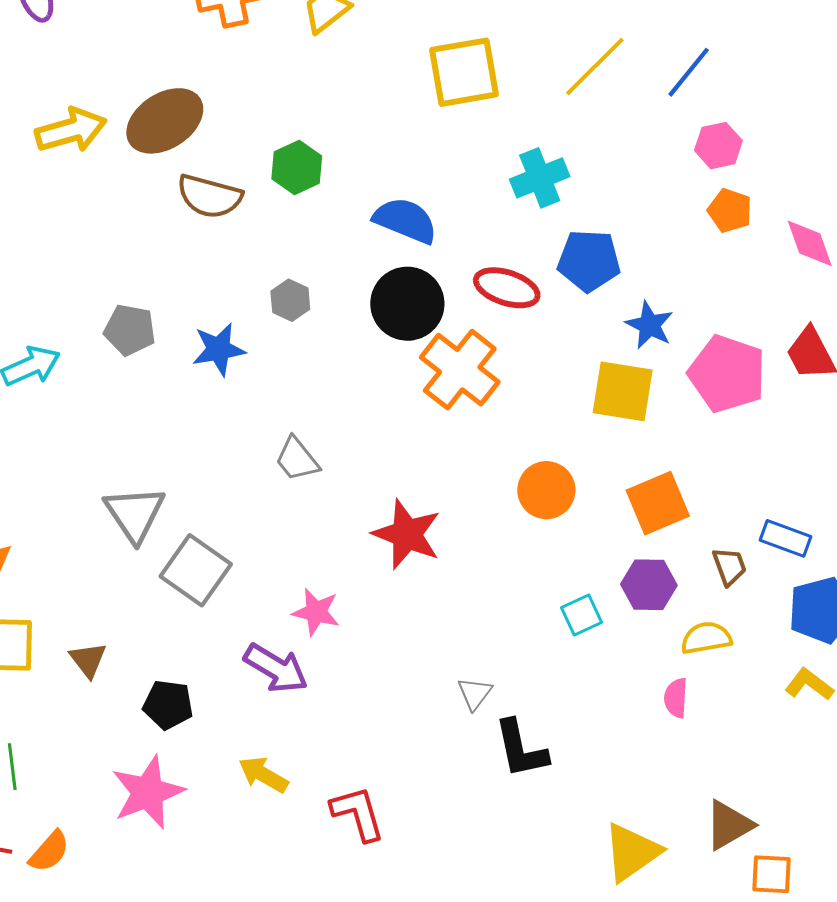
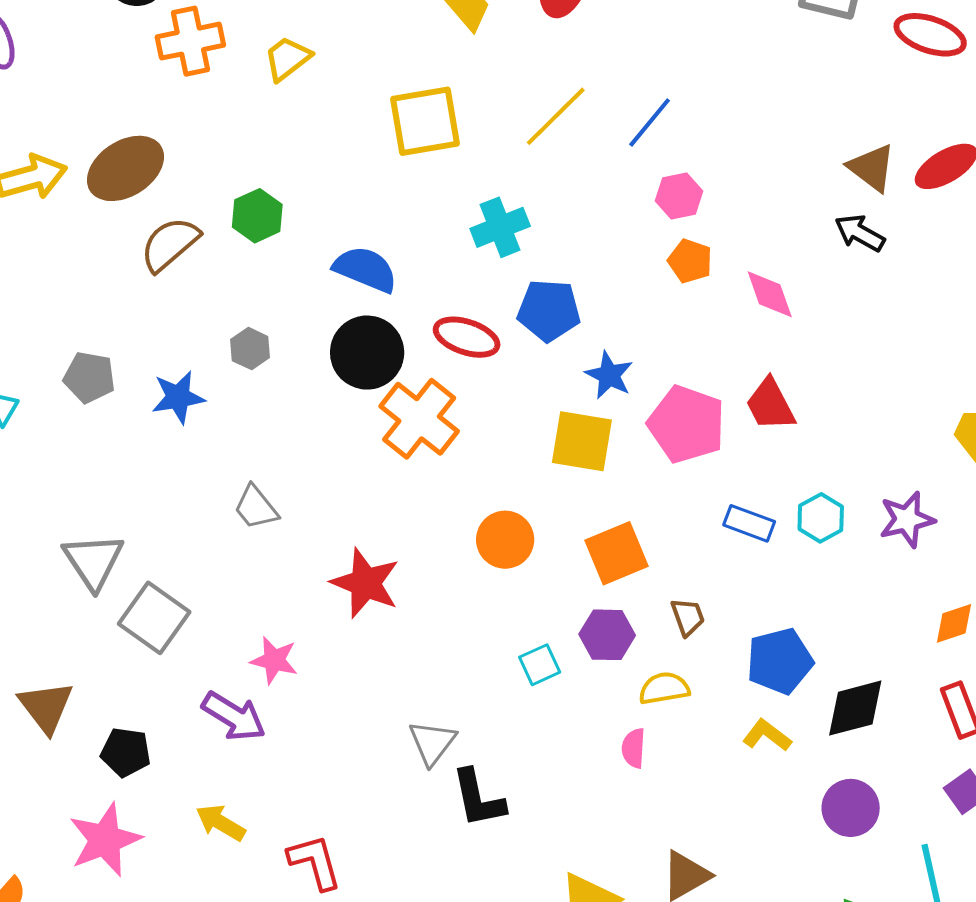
brown semicircle: (210, 196) -> (170, 244), turned 124
blue rectangle: (786, 538) -> (749, 523), moved
brown triangle: (88, 660) -> (46, 707), size x1.5
gray triangle: (475, 694) -> (432, 743), size x1.4

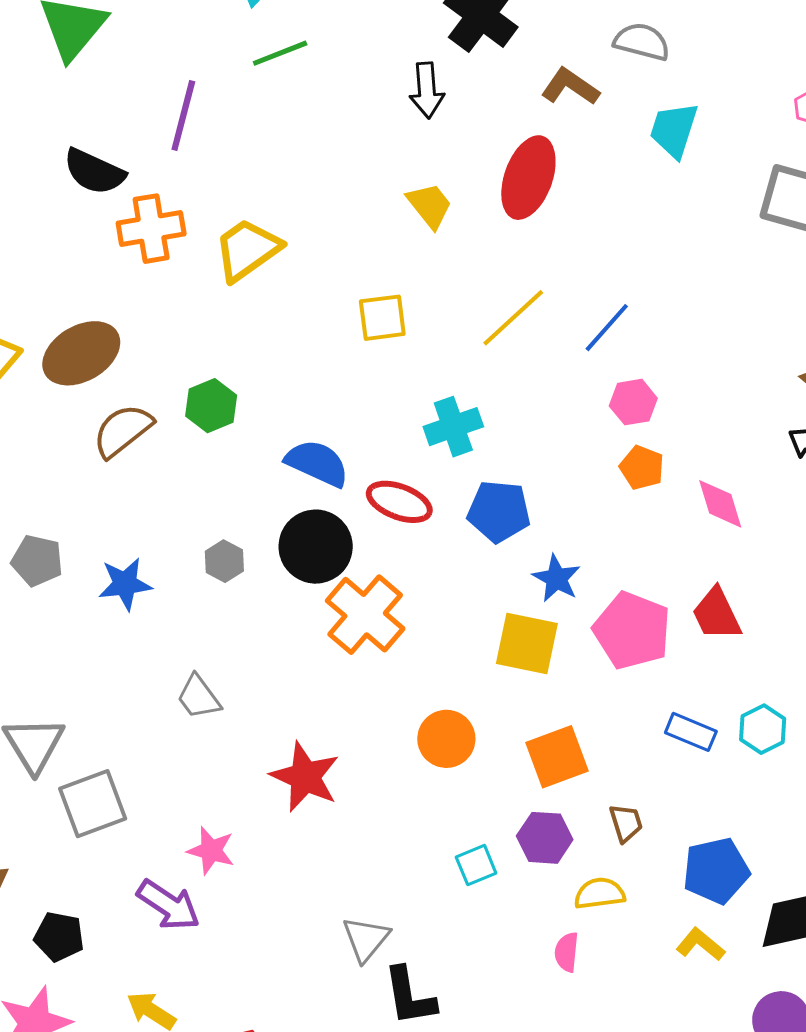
yellow trapezoid: (287, 59) -> (247, 250), size x1.4
yellow square: (425, 121) -> (382, 318), size x0.7
red ellipse: (467, 337) -> (399, 502), moved
gray hexagon: (250, 349) -> (224, 561), moved
gray square: (154, 618) -> (93, 804), turned 32

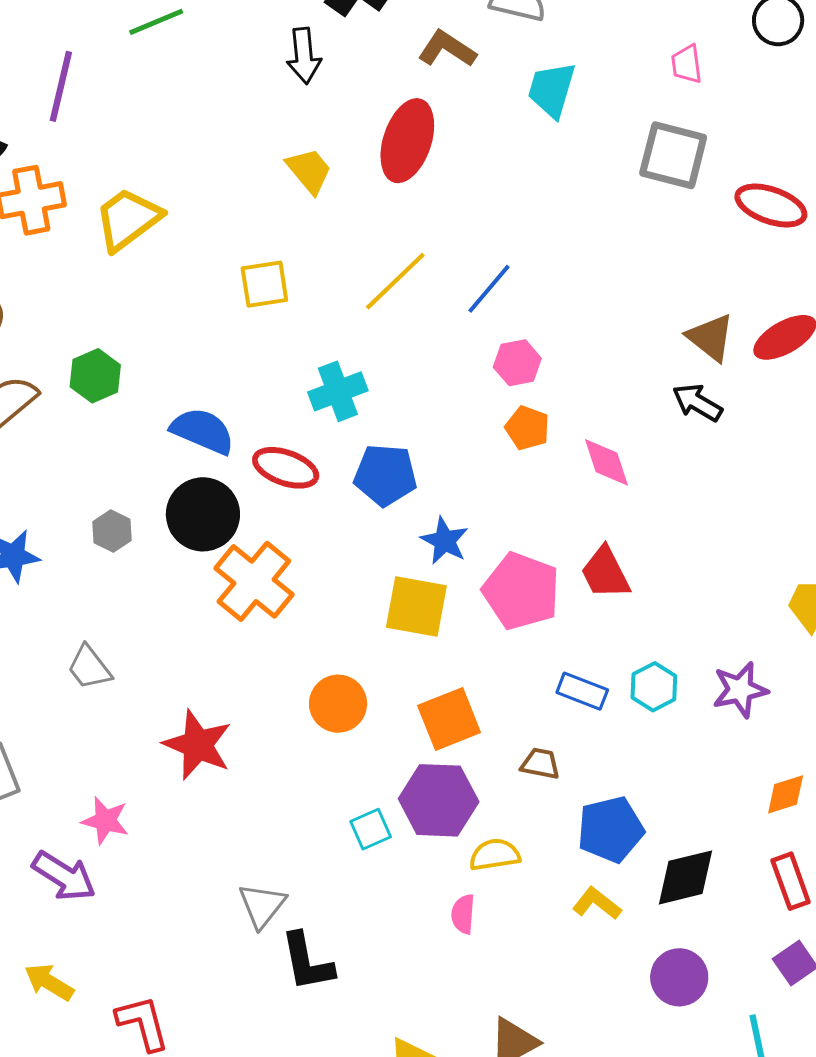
brown trapezoid: (626, 823) -> (540, 764), moved, turned -60
purple hexagon: (545, 838) -> (439, 800), size x1.4

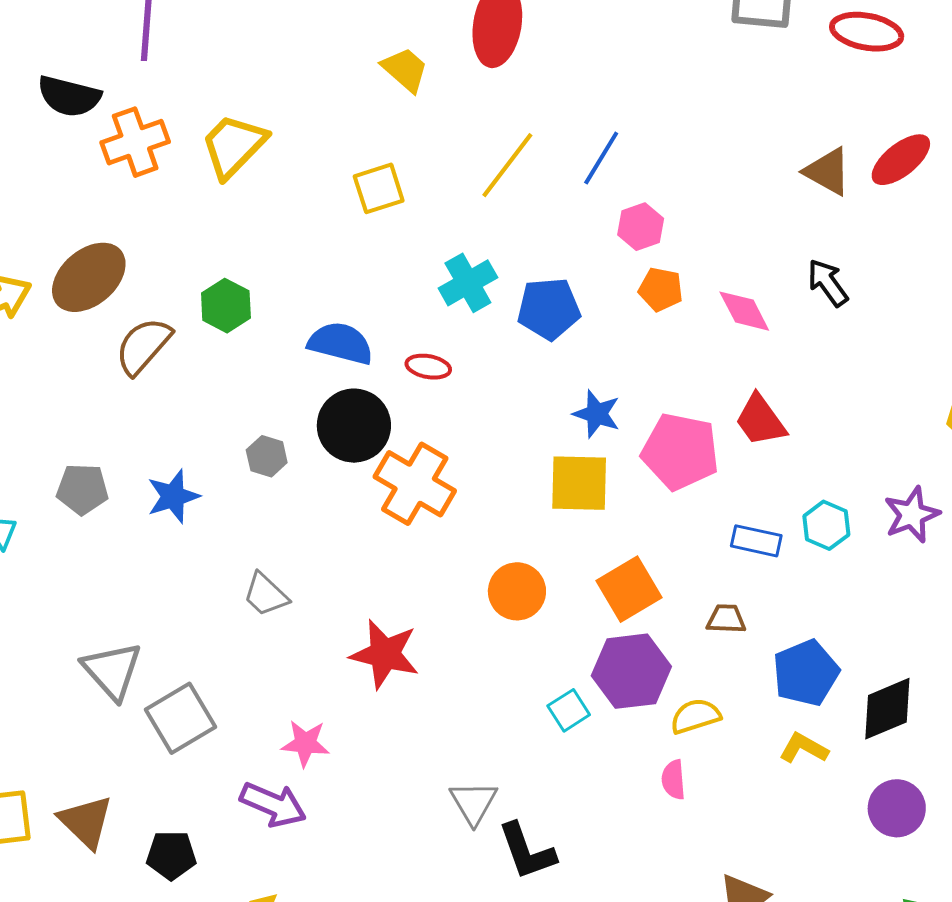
black arrow: (697, 403) -> (828, 283), moved, turned 33
red ellipse: (286, 468) -> (428, 367), size x0.7
blue pentagon: (385, 475) -> (549, 309), moved

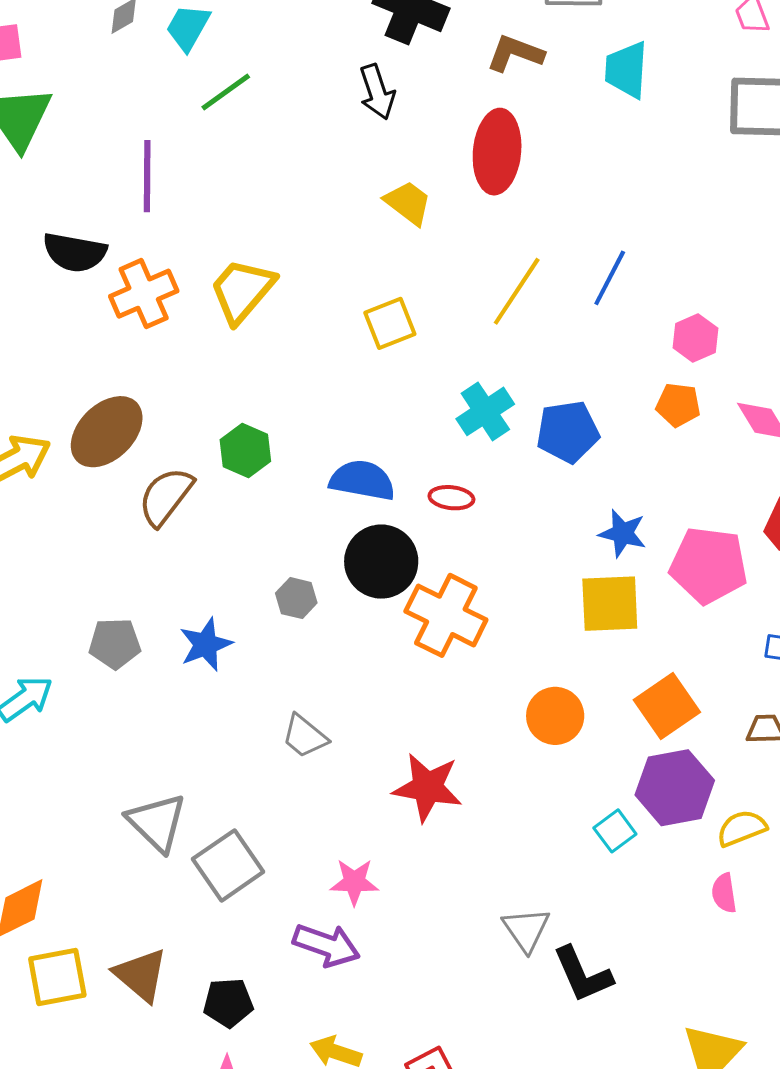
pink hexagon: (641, 227) -> (695, 338), moved

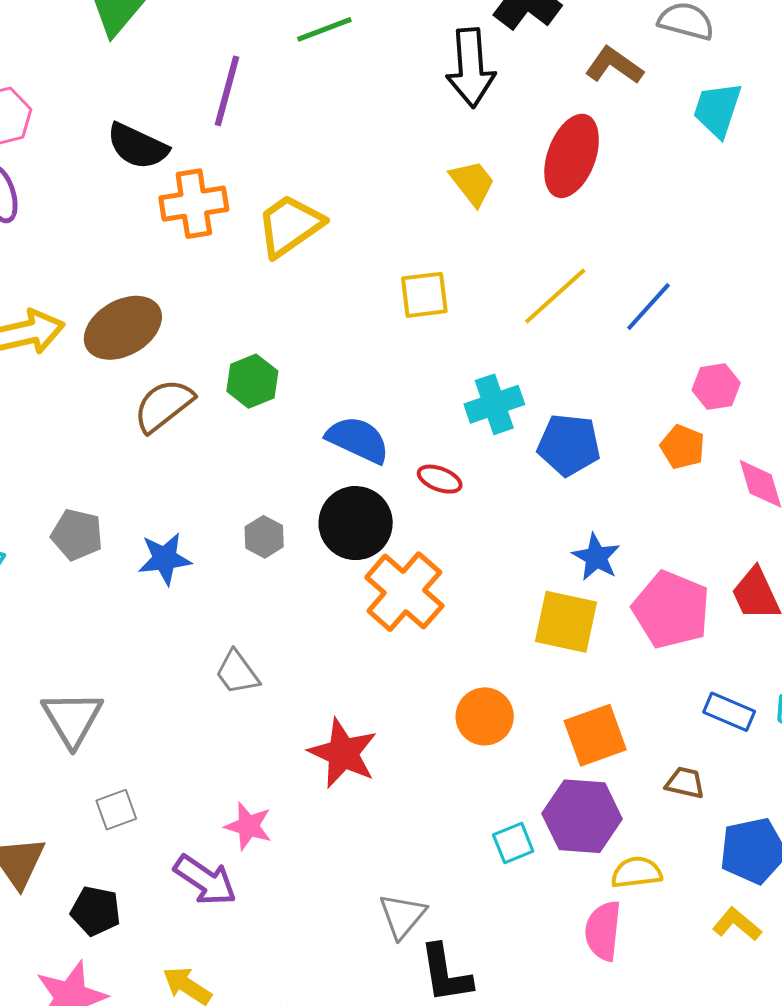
black arrow: (377, 92) -> (471, 68), size x1.4
gray square: (228, 865) -> (116, 810), moved, size x0.6
pink semicircle: (724, 893) -> (603, 931), size x1.5

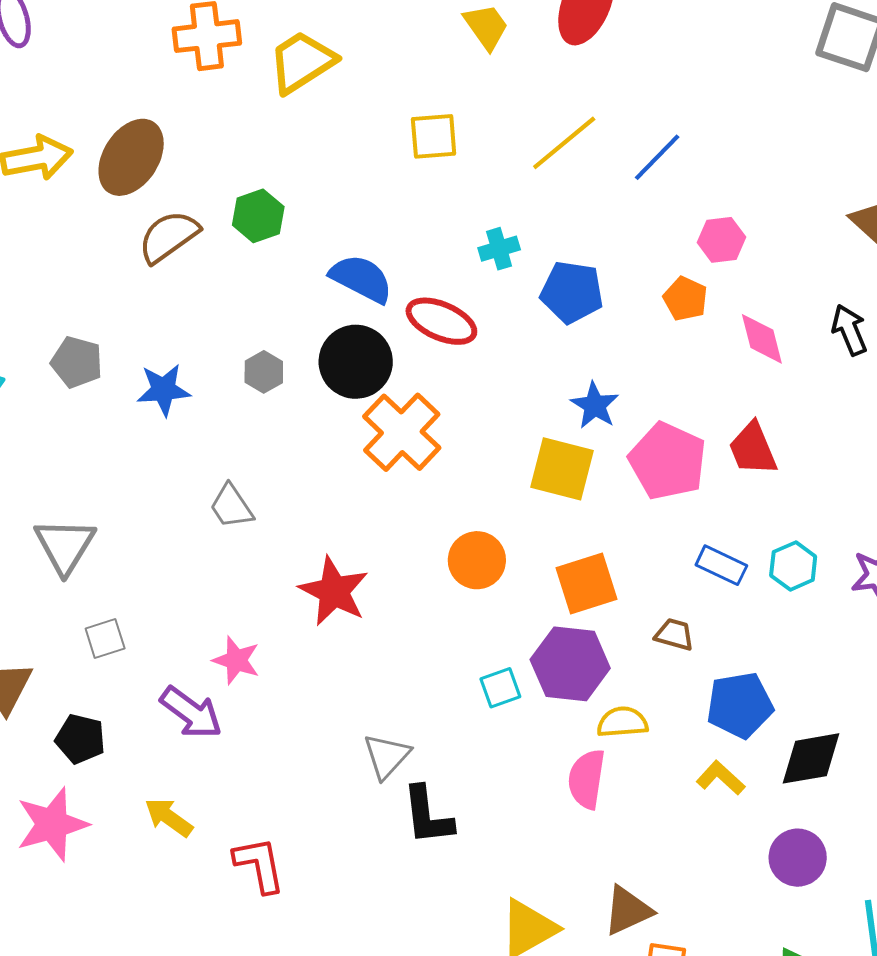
brown ellipse: (123, 328) -> (131, 157), turned -30
cyan cross: (494, 404) -> (499, 249), size x0.7
red ellipse: (440, 479) -> (441, 321), size x1.6

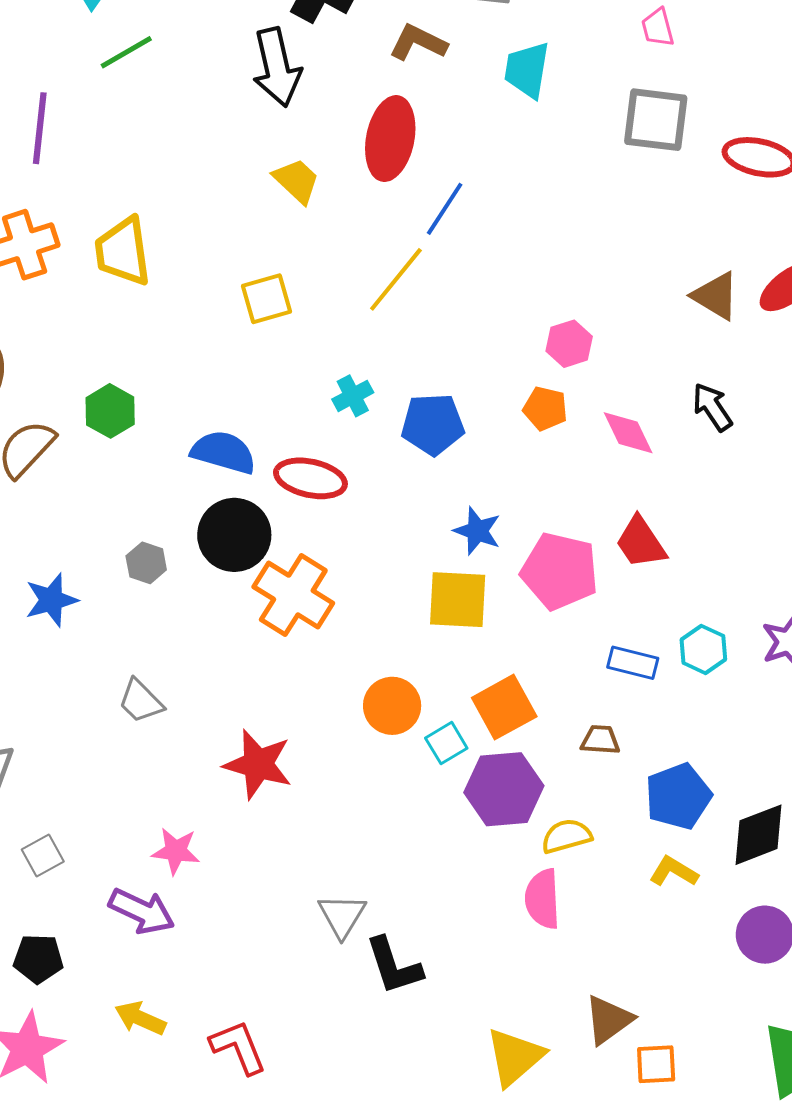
yellow trapezoid: (302, 62) -> (123, 251), turned -54
blue line: (657, 157) -> (445, 209), moved
cyan square: (500, 688) -> (446, 743), moved

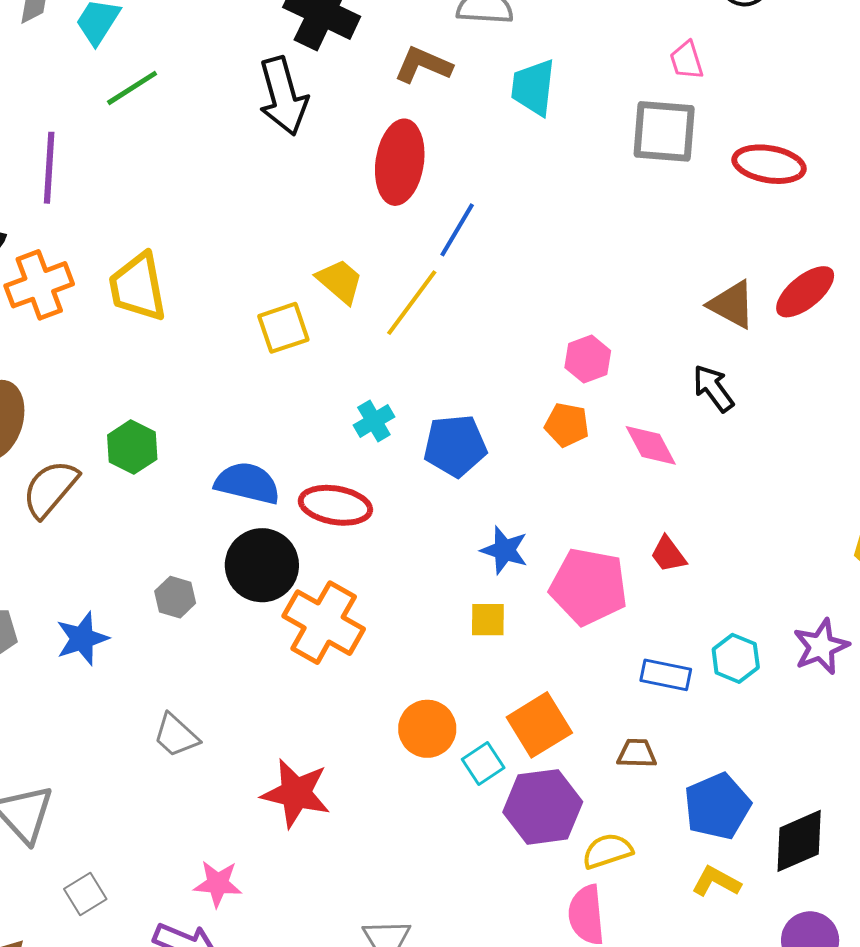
pink trapezoid: (658, 28) -> (687, 60), moved
yellow trapezoid: (297, 181) -> (340, 281), moved
black arrow: (712, 407) -> (713, 388), moved
red trapezoid: (641, 542) -> (668, 554), size x0.7
yellow square: (458, 600) -> (488, 620), size x0.6

